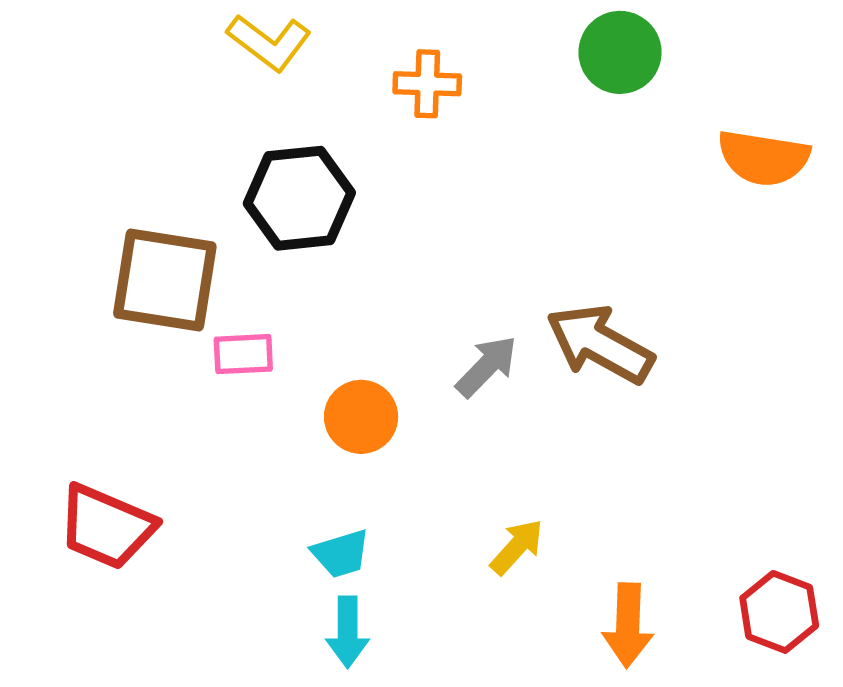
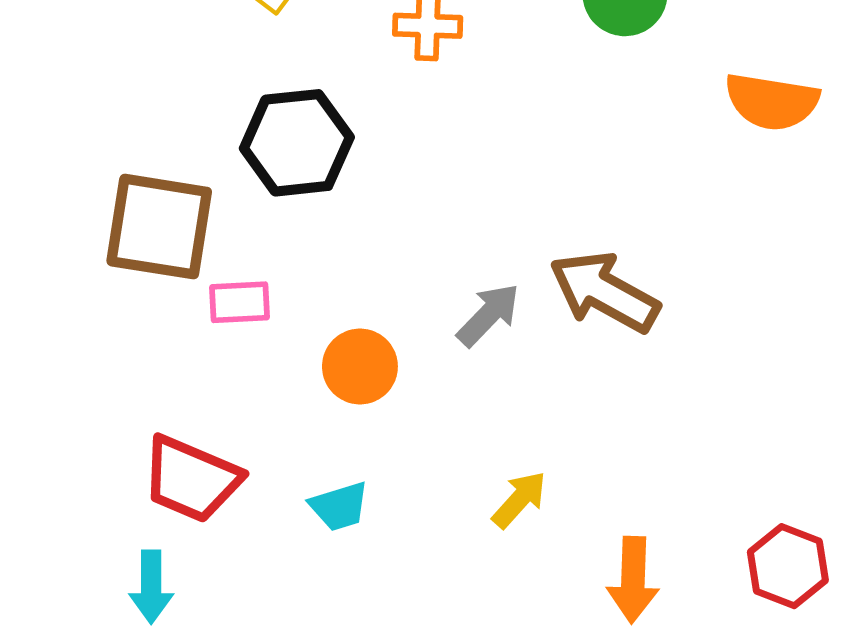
red trapezoid: (107, 527) -> (191, 479), moved
cyan arrow: (348, 632) -> (151, 587), moved

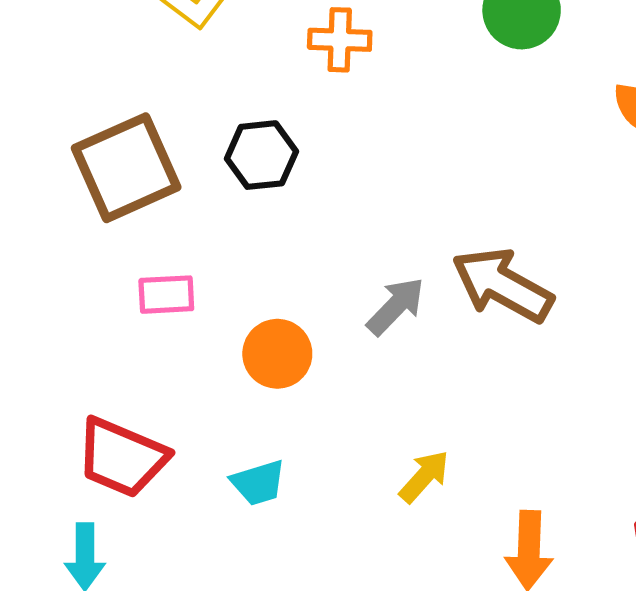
black hexagon: (297, 143) -> (261, 155), moved, size x0.7
brown square: (159, 227) -> (126, 168), moved, turned -33

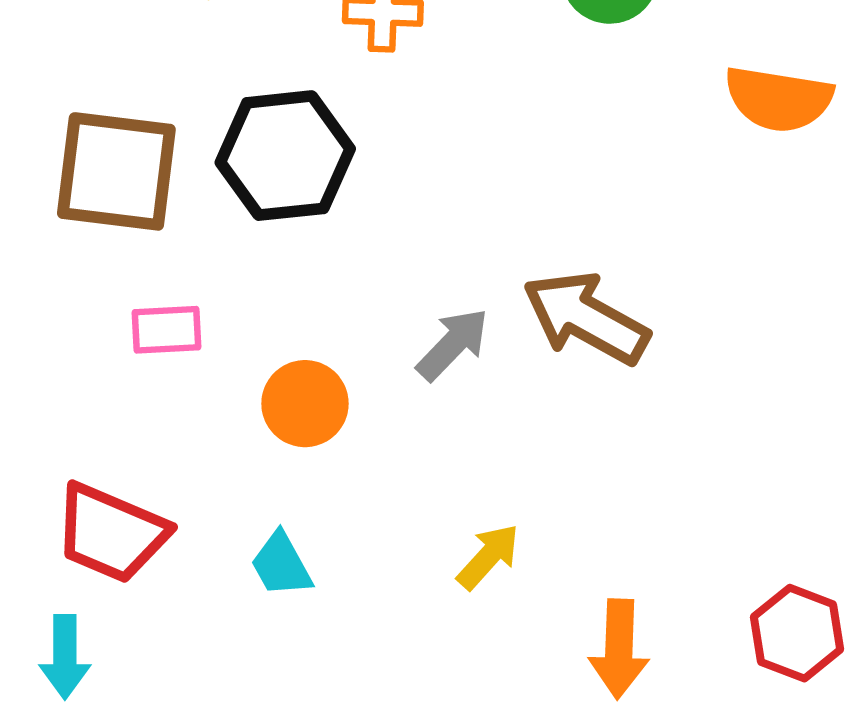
black hexagon: (261, 155) -> (285, 156), size x1.5
brown square: (126, 168) -> (116, 171), turned 31
cyan trapezoid: (258, 483) -> (281, 565), turned 78

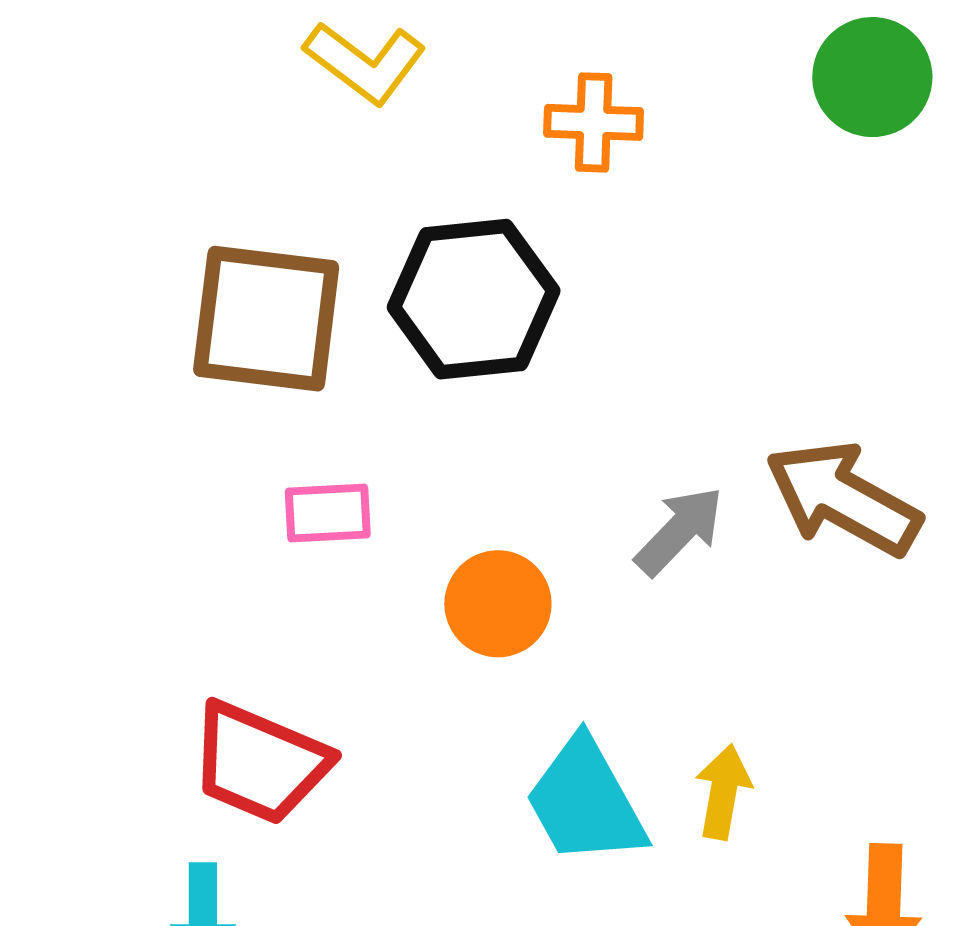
yellow arrow: (488, 557) -> (723, 792), turned -32
cyan trapezoid: (281, 565) -> (585, 802), moved, size x1.6

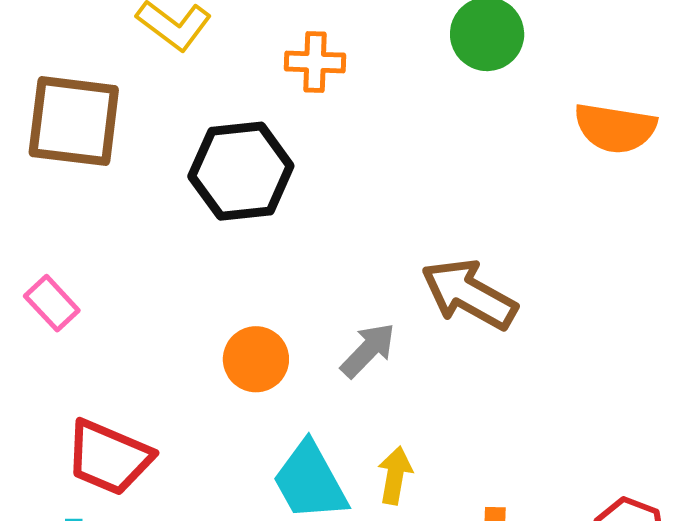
brown square: (266, 319) -> (74, 121), moved
pink rectangle: (328, 513) -> (52, 303), moved, turned 50
gray arrow: (679, 531) -> (368, 350), moved

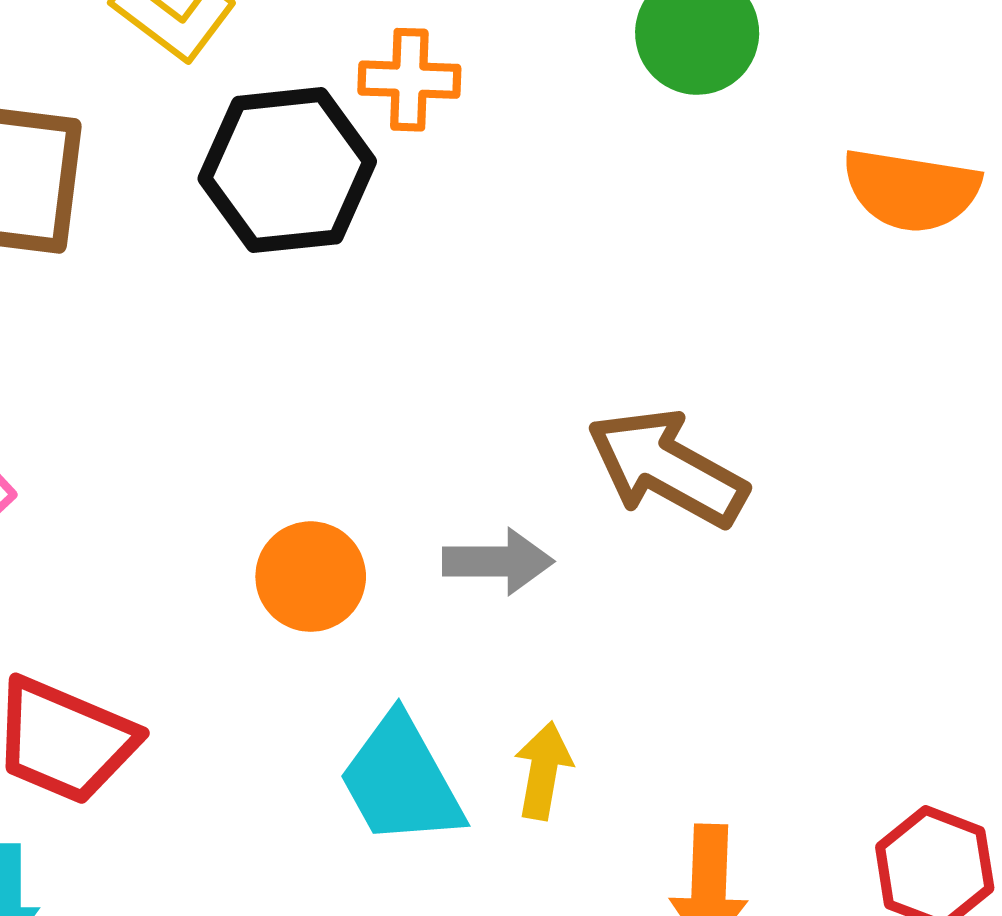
black hexagon: (241, 171) -> (287, 170), moved
gray arrow: (368, 350) -> (498, 561), turned 46

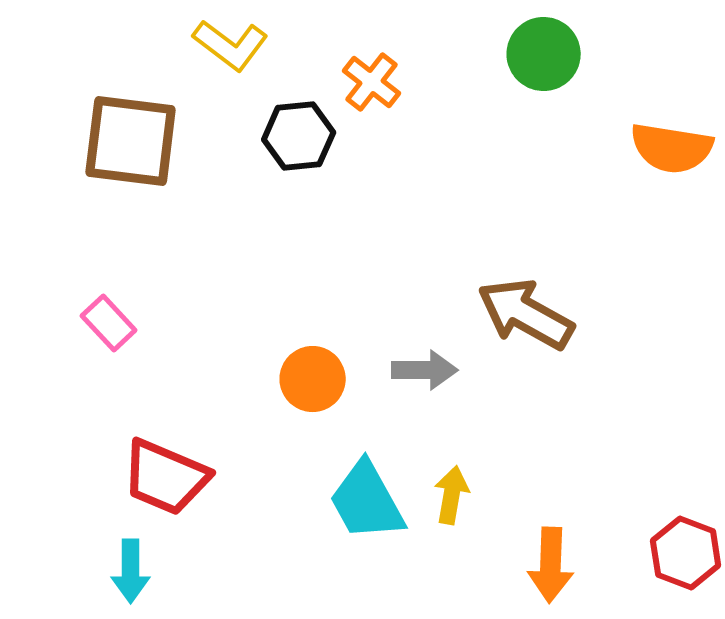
orange cross: (409, 80) -> (372, 82), turned 36
black hexagon: (287, 170) -> (299, 136), size x0.7

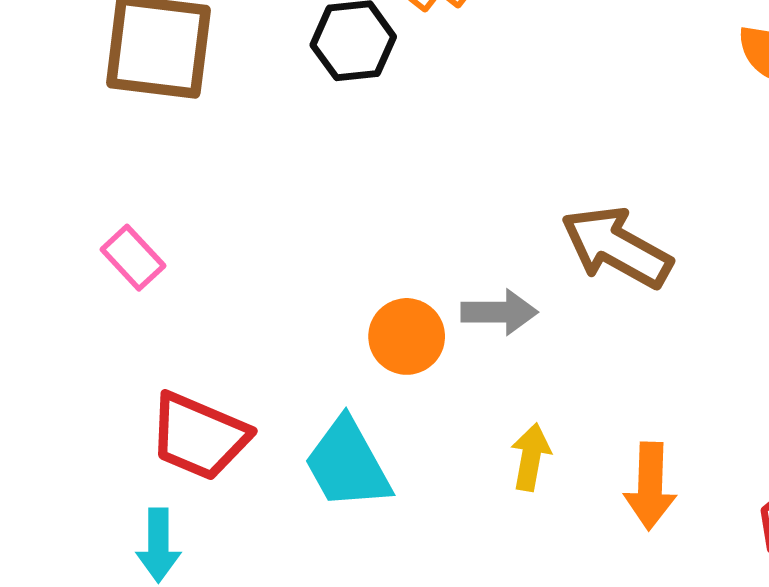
orange circle: (313, 379) -> (407, 336), moved
cyan trapezoid: (367, 501) -> (347, 464), moved
orange arrow: (551, 565) -> (650, 486), moved

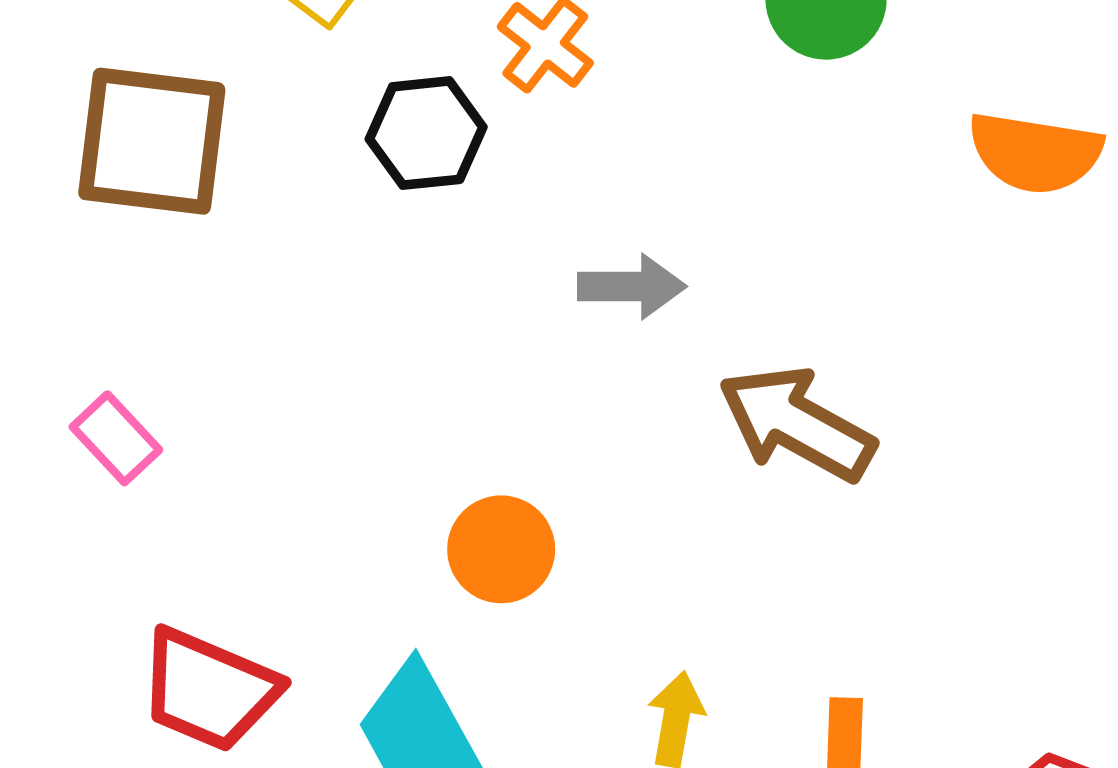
gray arrow: (499, 312) -> (632, 286), moved

